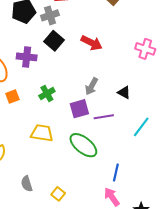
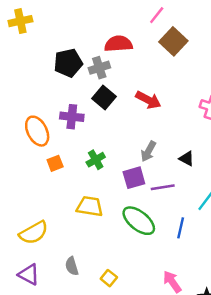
blue line: (116, 173) -> (181, 228), moved

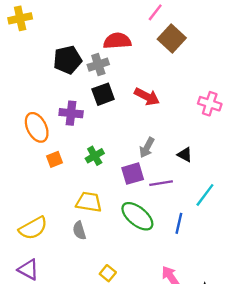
black square: (104, 98) -> (103, 94), turned 30
gray semicircle: (72, 266) -> (79, 230), moved

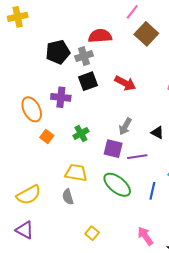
orange square: (54, 159) -> (47, 136), turned -32
purple square: (133, 174) -> (113, 149), turned 30

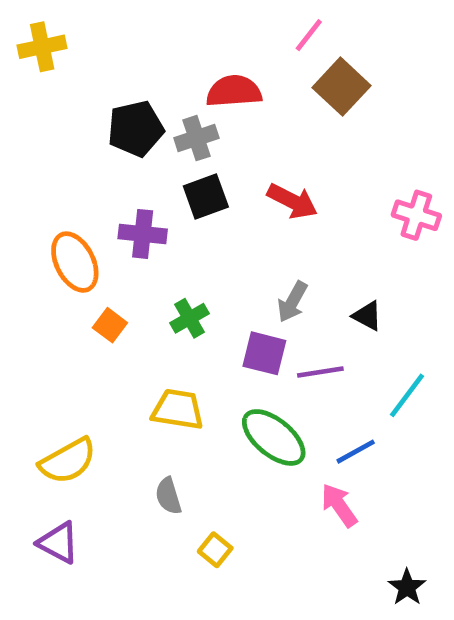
blue line: (152, 191) -> (356, 452), turned 48
gray semicircle: (68, 197) -> (168, 496), moved
pink arrow: (145, 236) -> (339, 505), moved

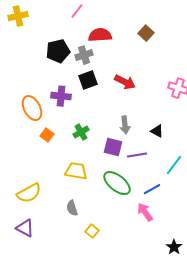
pink line: (309, 35) -> (77, 11), moved
brown square: (342, 87) -> (146, 33), size x0.7
gray arrow: (292, 302) -> (125, 125), turned -36

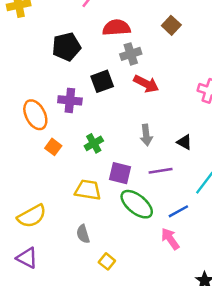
gray cross: (84, 55) -> (131, 54), moved
purple square: (113, 147) -> (120, 173), moved

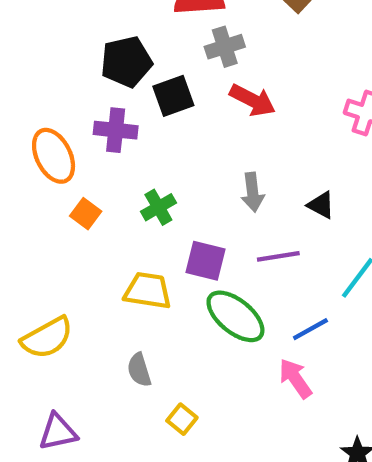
black pentagon: (66, 47) -> (126, 62), moved
purple triangle: (27, 258) -> (58, 432), moved, turned -40

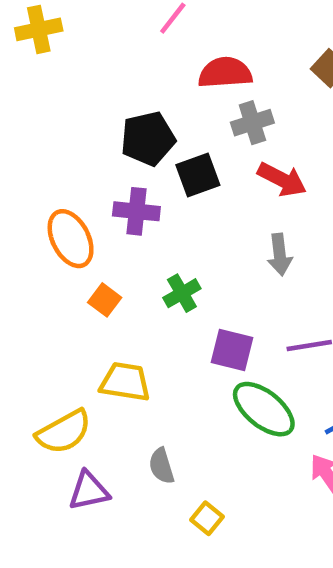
gray arrow: (253, 192) -> (280, 255), moved
yellow trapezoid: (148, 291) -> (125, 382), moved
purple triangle: (58, 432) -> (89, 491), moved

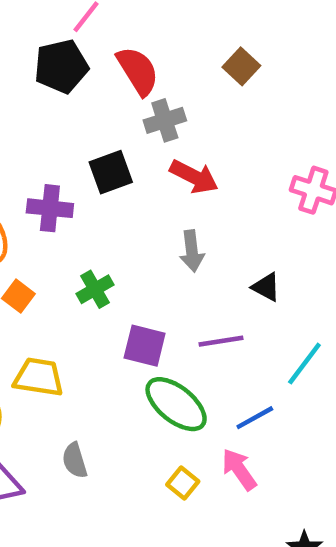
red semicircle: (225, 73) -> (138, 71), turned 62
black pentagon: (148, 139) -> (61, 66), moved
yellow square: (207, 518) -> (183, 483), moved

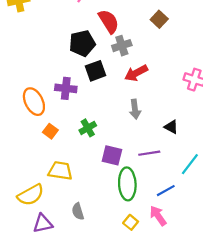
black pentagon: (61, 66) -> (82, 43), moved
red arrow: (194, 177) -> (136, 73), turned 125
green ellipse: (176, 404) -> (127, 184), turned 48

